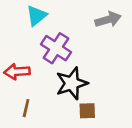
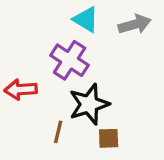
cyan triangle: (36, 16) -> (86, 19), moved, turned -50
brown line: (26, 108) -> (58, 132), moved

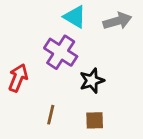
red arrow: (21, 90) -> (18, 78), turned 116
black star: (89, 104) -> (92, 81), moved, size x0.7

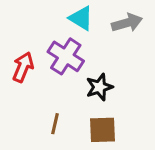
red arrow: (18, 78) -> (23, 67), moved
brown square: (95, 120) -> (102, 130), size x1.4

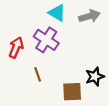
black star: (99, 87) -> (95, 77), moved
brown line: (55, 124) -> (38, 74), moved, turned -32

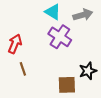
purple cross: (46, 40) -> (60, 37), moved
brown line: (38, 74) -> (23, 69), moved

